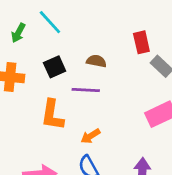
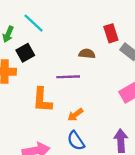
brown semicircle: (96, 61) -> (87, 54), moved
black square: (55, 67) -> (25, 53), moved

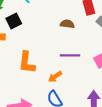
purple line: (68, 77) -> (70, 55), moved

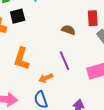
purple line: (70, 55) -> (65, 61), turned 54

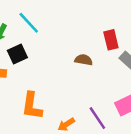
purple line: (65, 61) -> (97, 118), moved

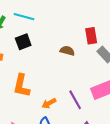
cyan line: (29, 23) -> (24, 17), turned -36
black square: (17, 54) -> (23, 42), moved

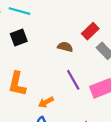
red rectangle: (91, 36) -> (90, 31), turned 56
purple line: (75, 100) -> (73, 80), moved

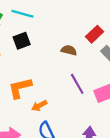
orange L-shape: (17, 84) -> (20, 88), turned 65
orange arrow: (46, 102) -> (39, 106), moved

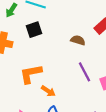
orange arrow: (39, 106) -> (48, 91), turned -120

